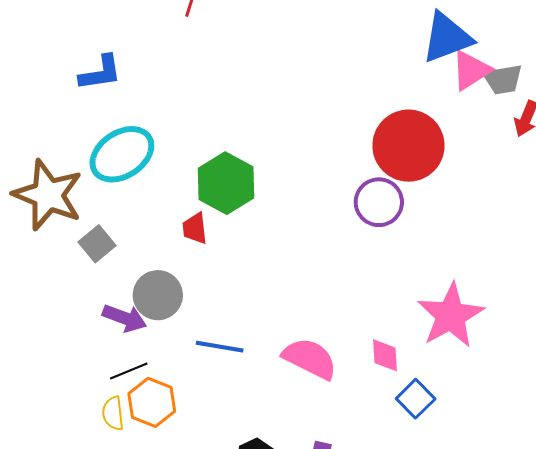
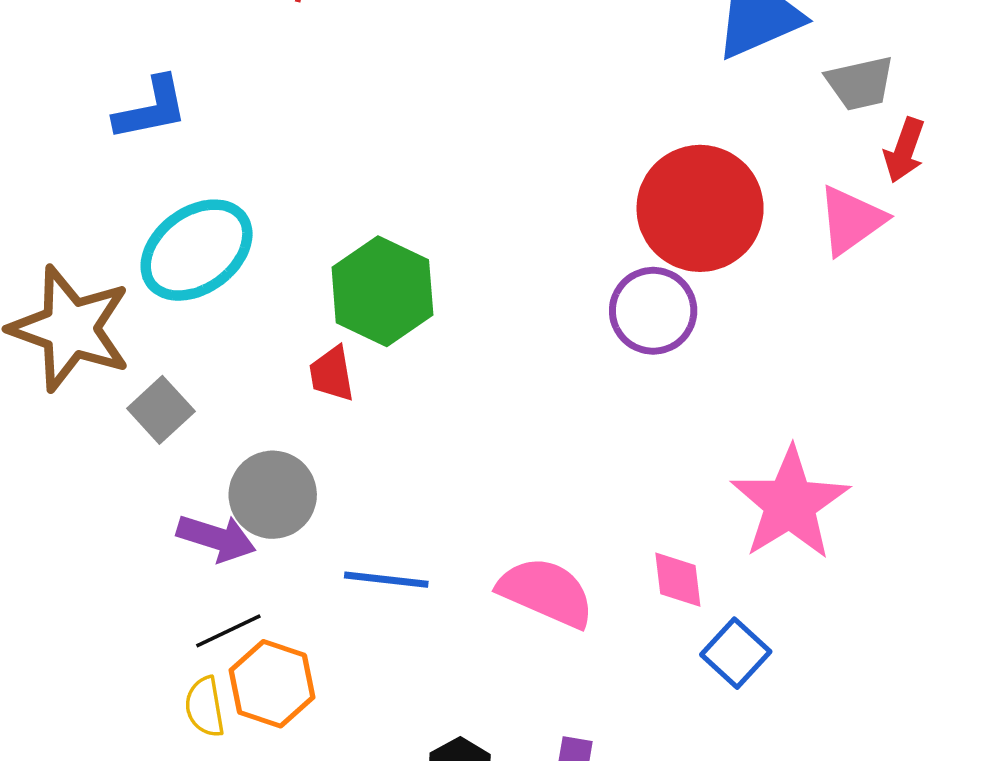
pink triangle: (471, 70) -> (851, 220), moved

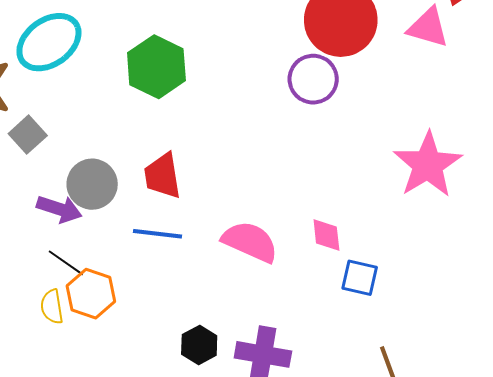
pink triangle: (851, 220) -> (428, 28), turned 51
red trapezoid: (332, 374) -> (162, 176), moved, size x1.4
pink star: (790, 504) -> (428, 165), moved
black line: (228, 631) -> (66, 263), turned 60
blue square: (736, 653) -> (360, 278), turned -30

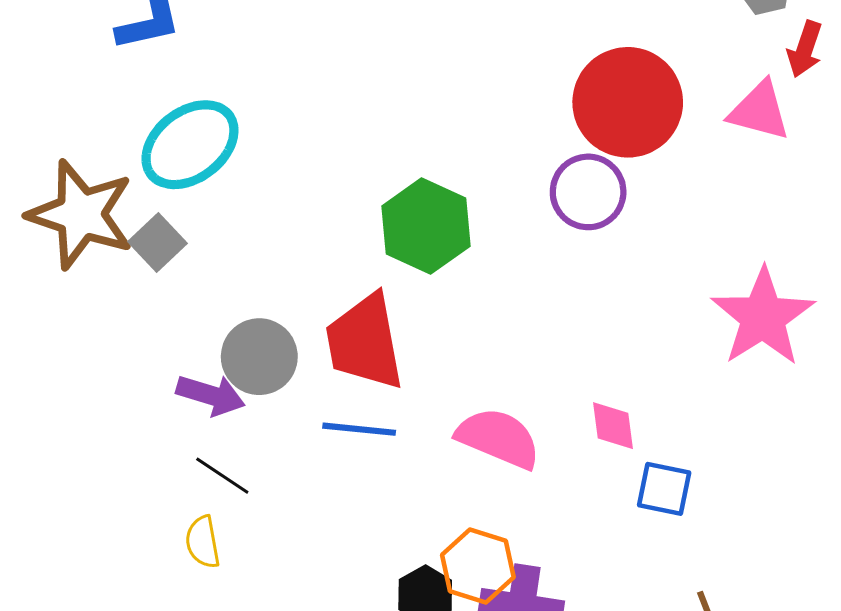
green hexagon: (156, 67) -> (426, 226), moved
gray square: (28, 135) -> (158, 242), moved
red trapezoid: (162, 176) -> (365, 342), size x1.4
orange hexagon: (91, 294) -> (478, 566), moved

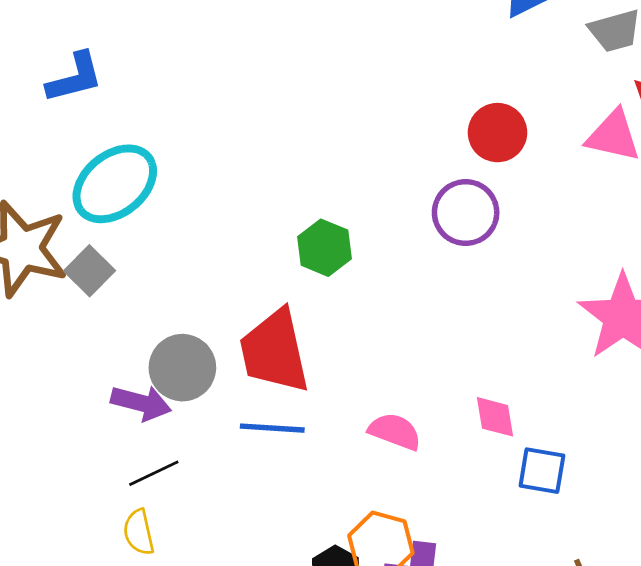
red circle: (628, 102) -> (497, 133), size x0.6
green hexagon: (426, 226) -> (325, 248), size x0.7
pink semicircle: (498, 438) -> (395, 431), size x0.7
black line: (222, 476) -> (154, 473), turned -57

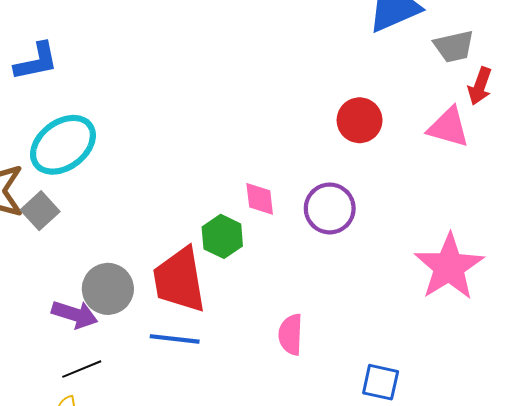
purple circle: (466, 213) -> (330, 208), moved
green hexagon: (325, 248) -> (222, 236), moved
pink diamond: (495, 417) -> (260, 199), moved
pink semicircle: (395, 431) -> (291, 334), moved, turned -111

